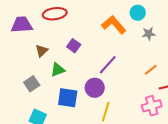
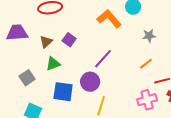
purple trapezoid: (22, 25) -> (17, 33), moved
gray star: (149, 34) -> (149, 36), moved
brown triangle: (42, 51) -> (46, 42), moved

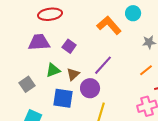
purple trapezoid: (17, 33) -> (39, 42), moved
brown triangle: (46, 42) -> (73, 74), moved

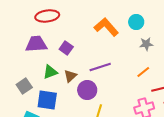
cyan circle: (133, 13) -> (136, 22), moved
purple line: (103, 65) -> (100, 67), turned 30
blue square: (63, 98) -> (47, 100), moved

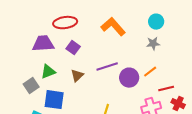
red ellipse: (47, 16) -> (65, 23), moved
cyan circle: (136, 22) -> (156, 22), moved
green triangle: (50, 72) -> (48, 72), moved
purple circle: (87, 90) -> (129, 78), moved

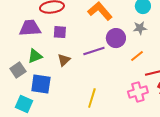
purple square: (73, 48) -> (60, 32), turned -32
purple circle: (129, 78) -> (116, 38), moved

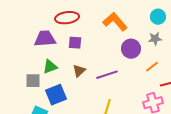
purple line: (94, 51) -> (107, 75), moved
gray square: (18, 70) -> (33, 81), turned 35
blue square: (41, 84) -> (56, 95), turned -30

